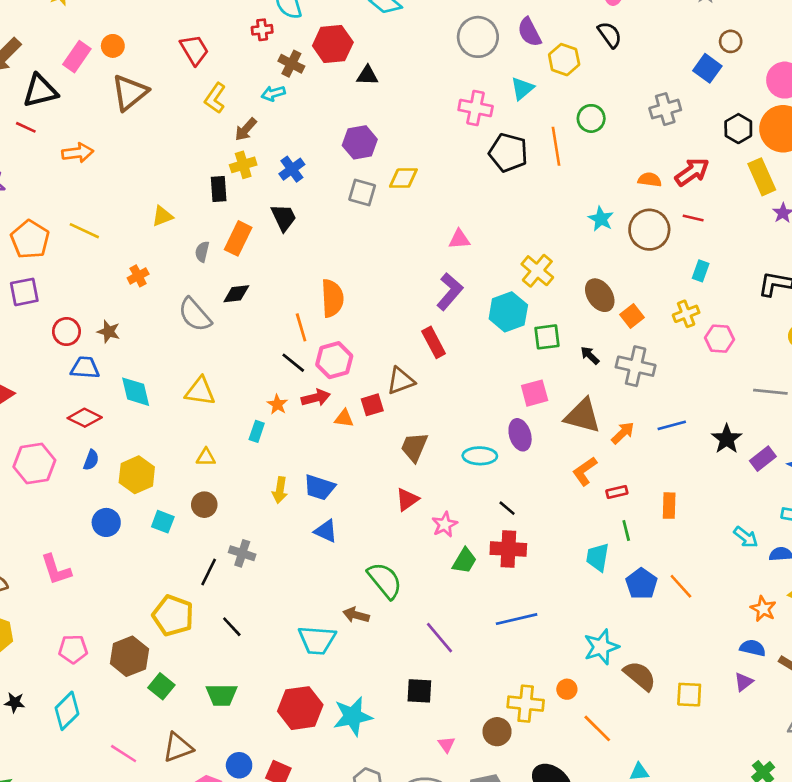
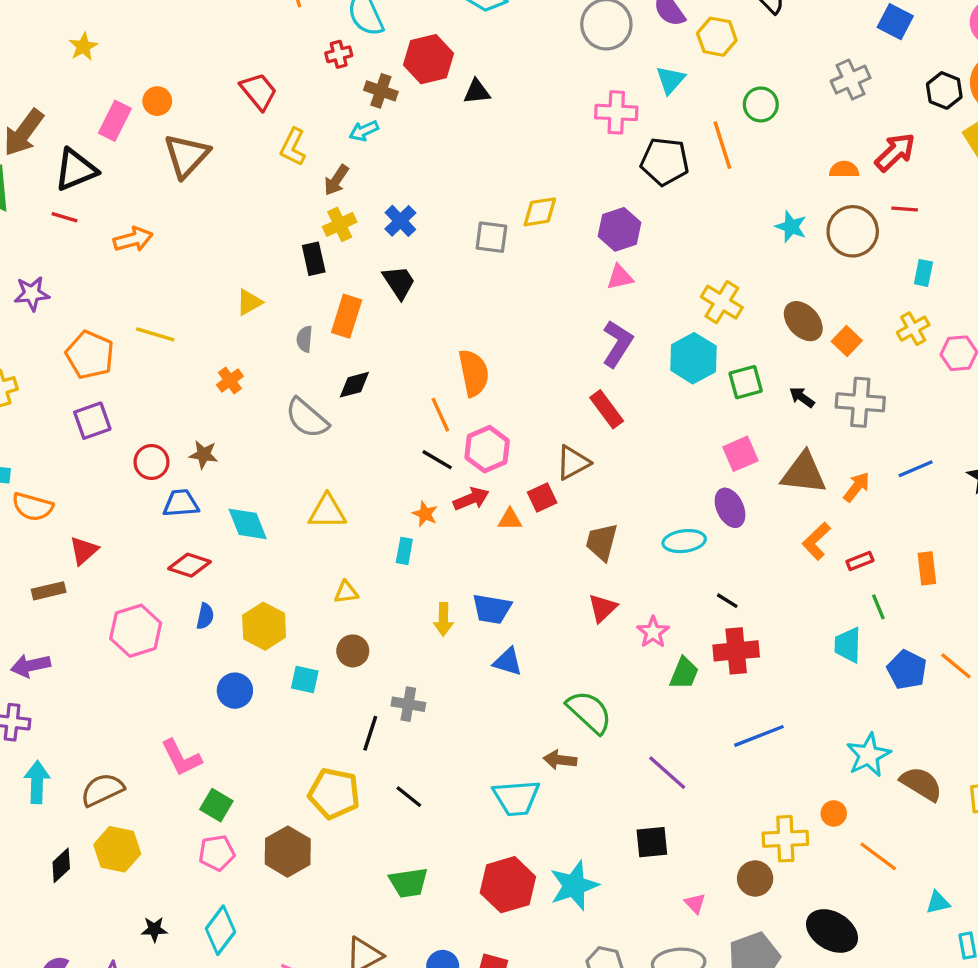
purple hexagon: (360, 142) -> (619, 229), moved
green square: (161, 686) -> (216, 805), moved

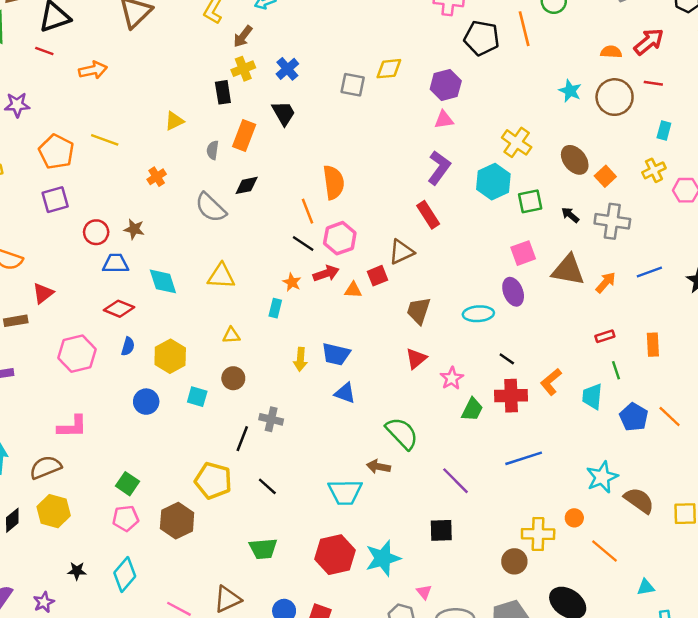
orange L-shape: (816, 541) -> (551, 382), moved
pink L-shape: (181, 758) -> (72, 427), moved, turned -68
pink triangle: (695, 903) -> (424, 592), moved

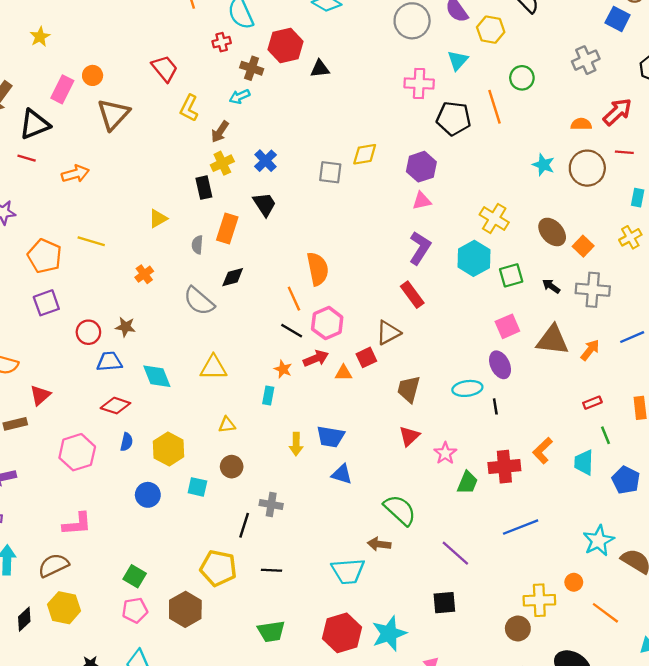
black line: (507, 359) -> (495, 406), moved, turned 49
black line: (267, 486) -> (271, 570), turned -36

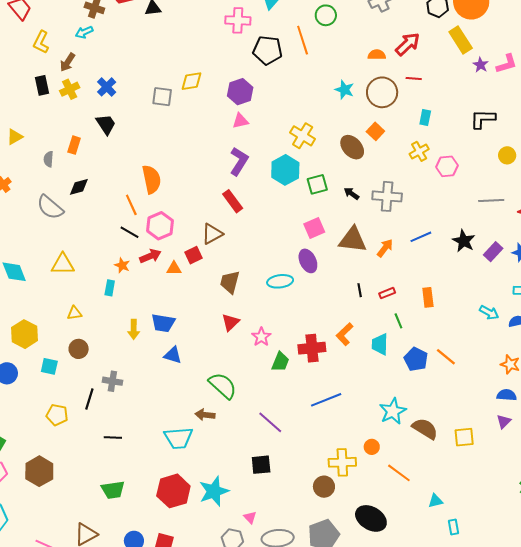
black rectangle: (204, 188) -> (42, 85), moved
orange rectangle: (227, 228) -> (74, 145), size x0.7
orange square: (583, 246) -> (375, 131), moved
black line: (495, 406) -> (360, 290), moved
yellow pentagon: (218, 568) -> (57, 415), moved, size x0.7

